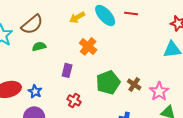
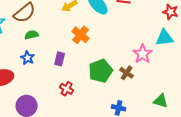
blue star: (35, 91) -> (28, 58), moved
pink star: (159, 91) -> (143, 54), moved

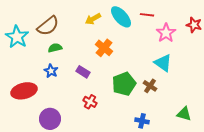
cyan triangle: (165, 38) -> (163, 63), moved, turned 42
pink star: (143, 54) -> (166, 33), moved
purple rectangle: (60, 59) -> (83, 72), turned -72

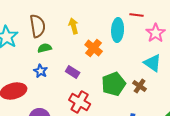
cyan ellipse: (121, 17) -> (118, 30), moved, turned 45
yellow arrow: (93, 19) -> (74, 26), moved, turned 105
brown semicircle: (48, 26) -> (38, 26), turned -60
red cross: (90, 102) -> (80, 102), size x1.5

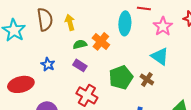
yellow arrow: (74, 26) -> (70, 22), moved
green semicircle: (45, 48) -> (80, 44), moved

